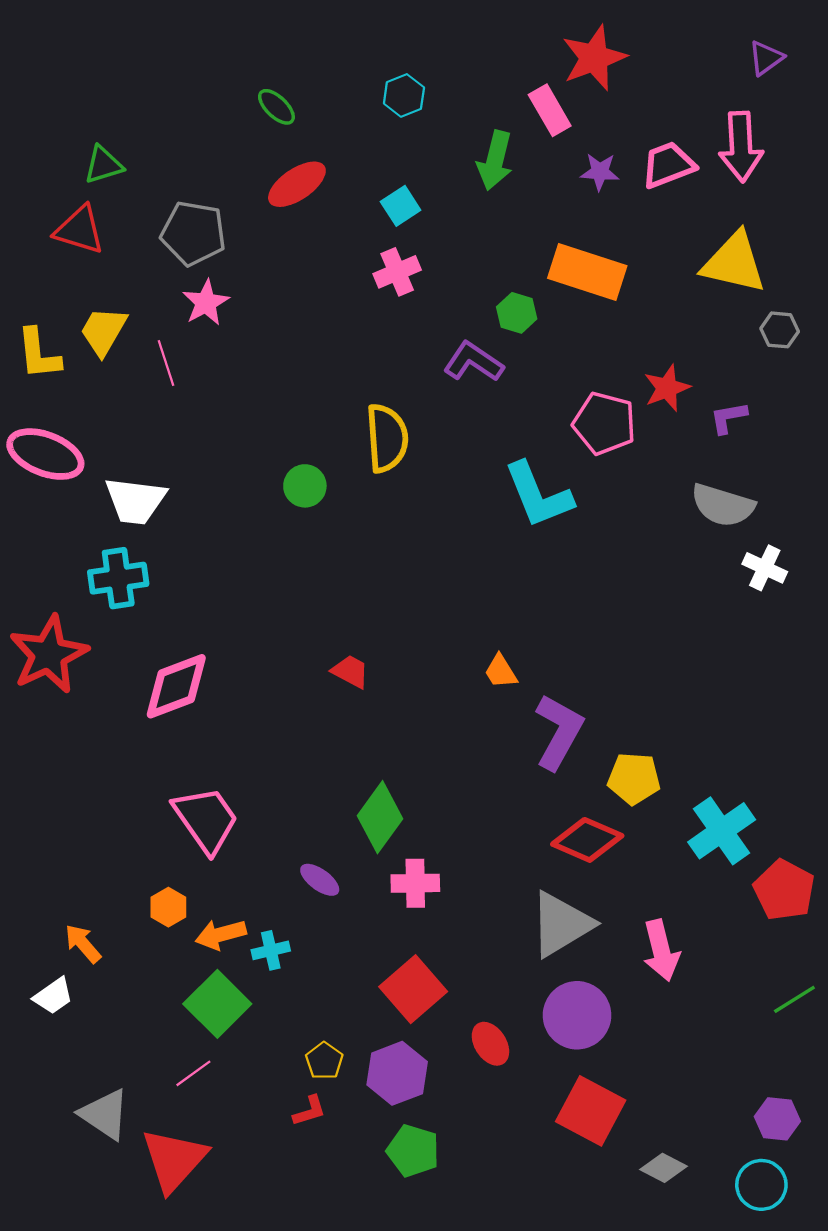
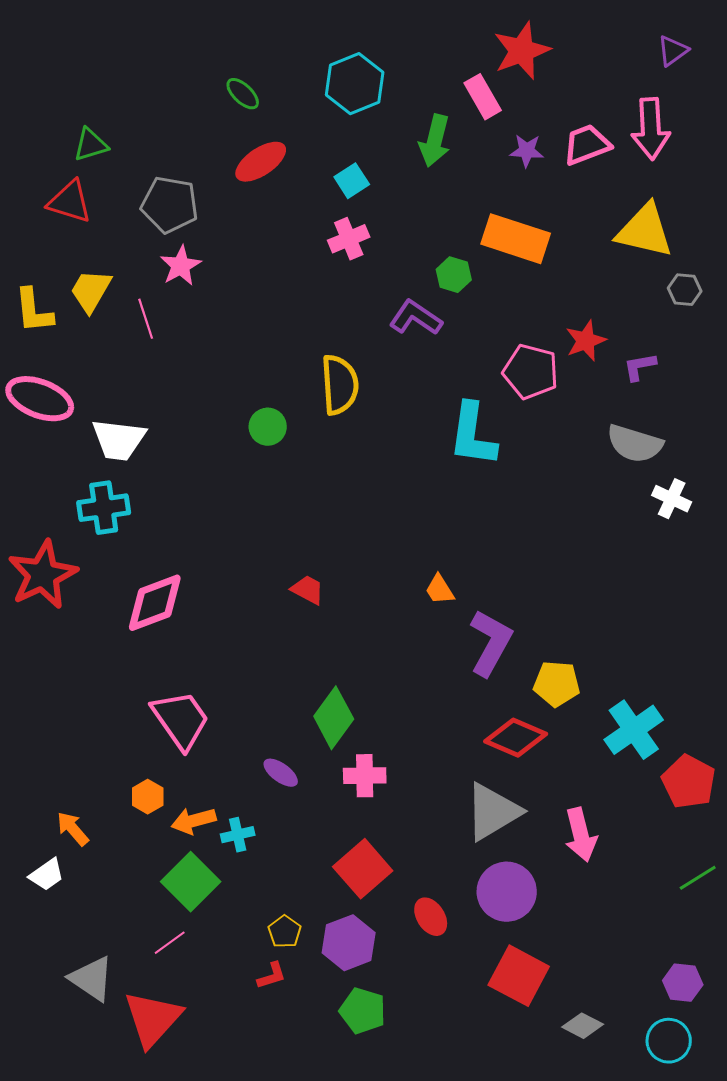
cyan hexagon: (404, 95) -> (355, 84), size x1.6
cyan L-shape: (538, 495) -> (473, 435), turned 30

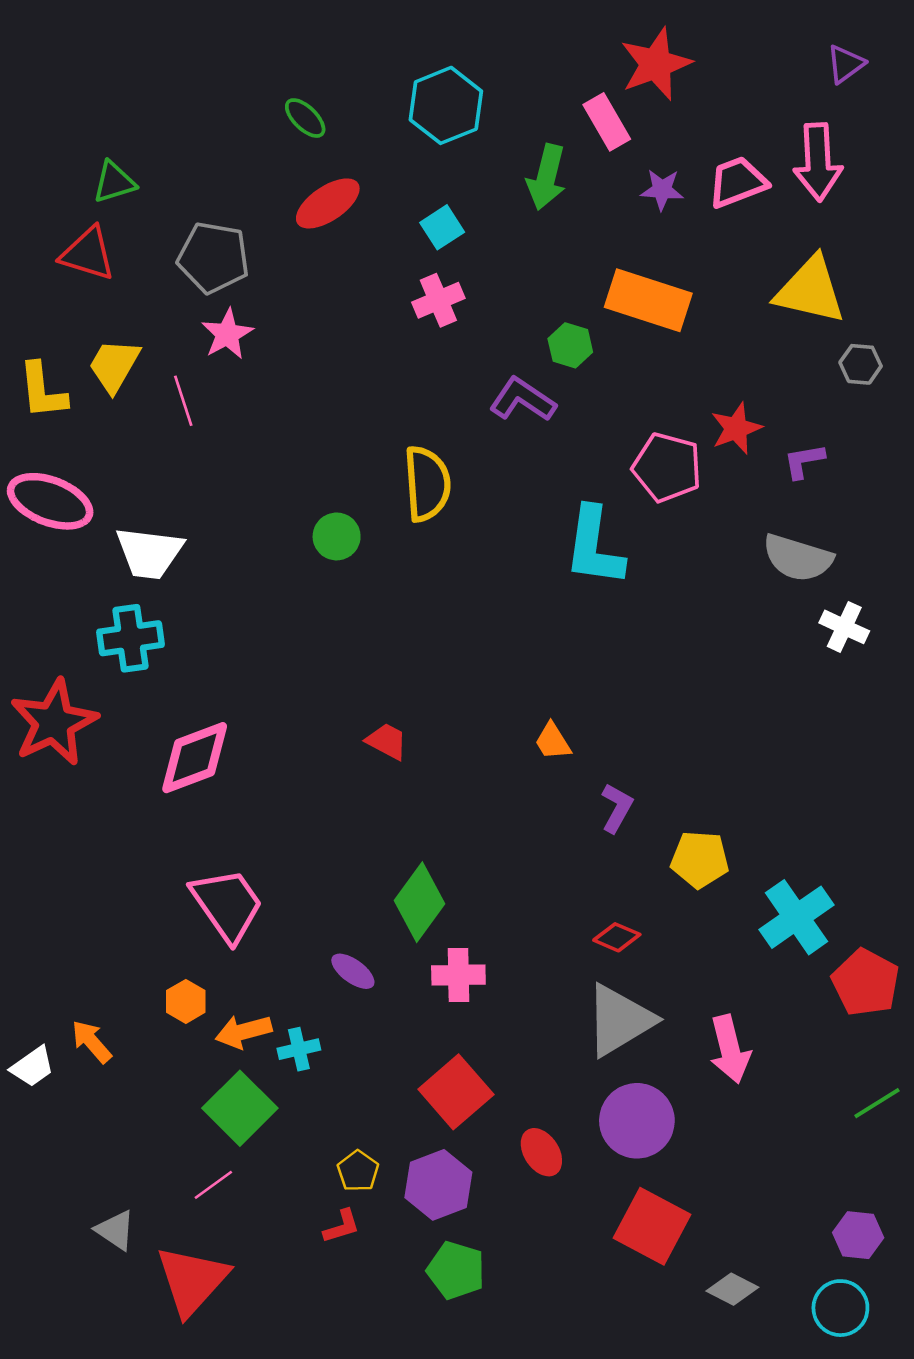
purple L-shape: (491, 643) -> (617, 808), size x0.6
red diamond: (516, 738) -> (617, 937), moved, size x0.6
white trapezoid: (47, 875) -> (32, 1067), moved
gray triangle: (92, 979) -> (115, 1230), size x0.7

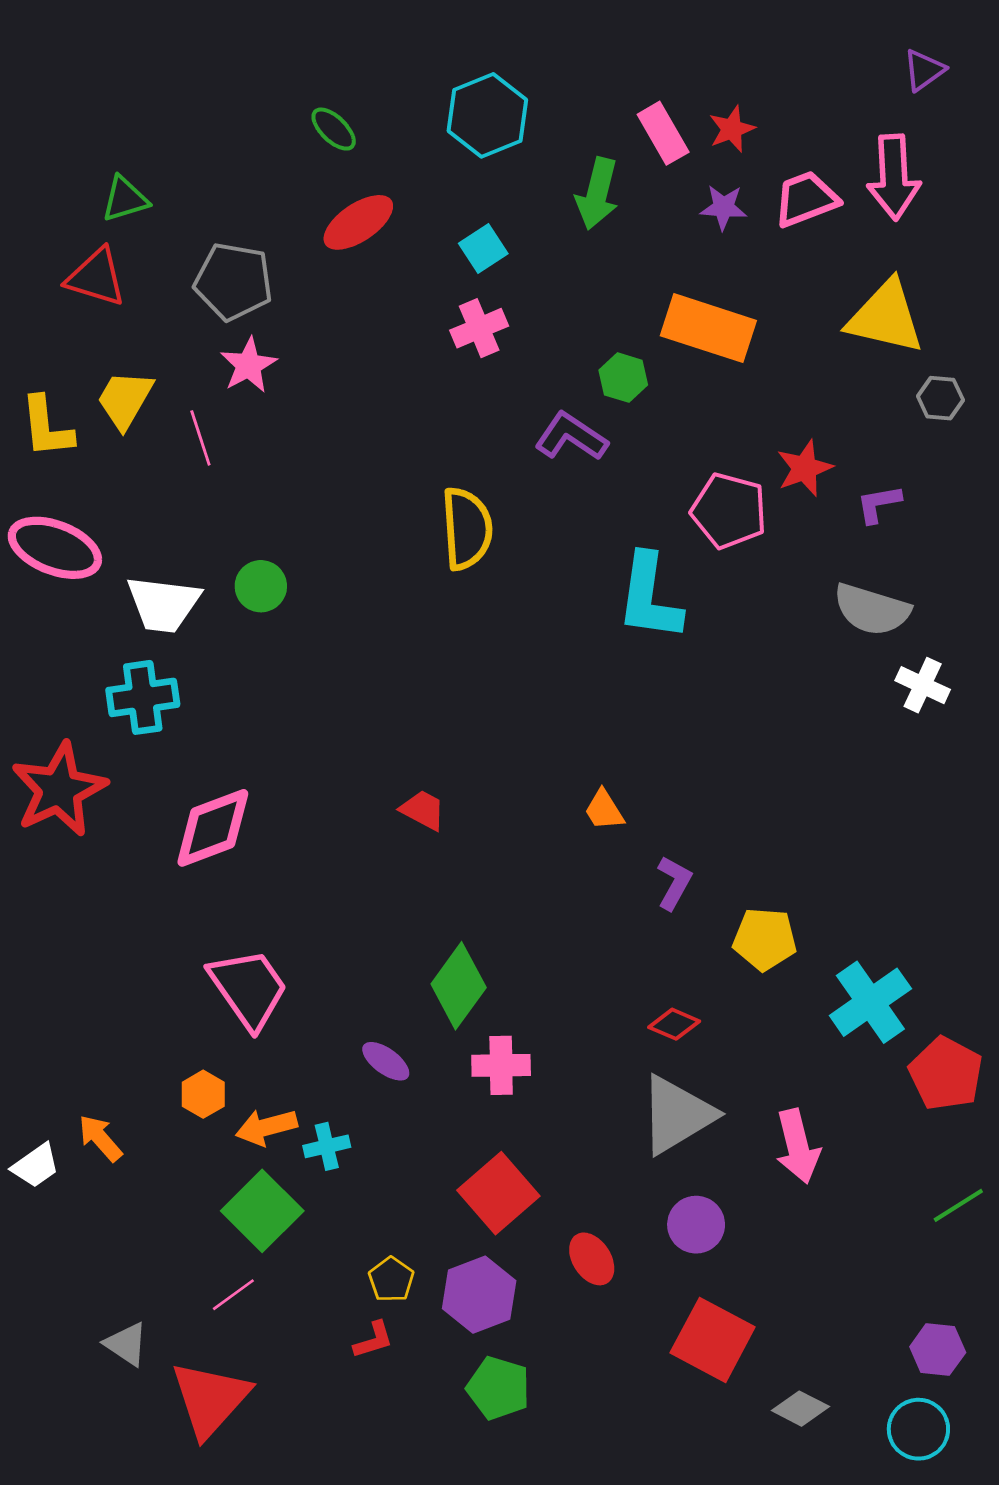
red star: (656, 64) -> (732, 129), moved, size x0.6
green circle: (337, 536) -> (261, 586), moved
purple circle: (637, 1121) -> (696, 1225), size x0.7

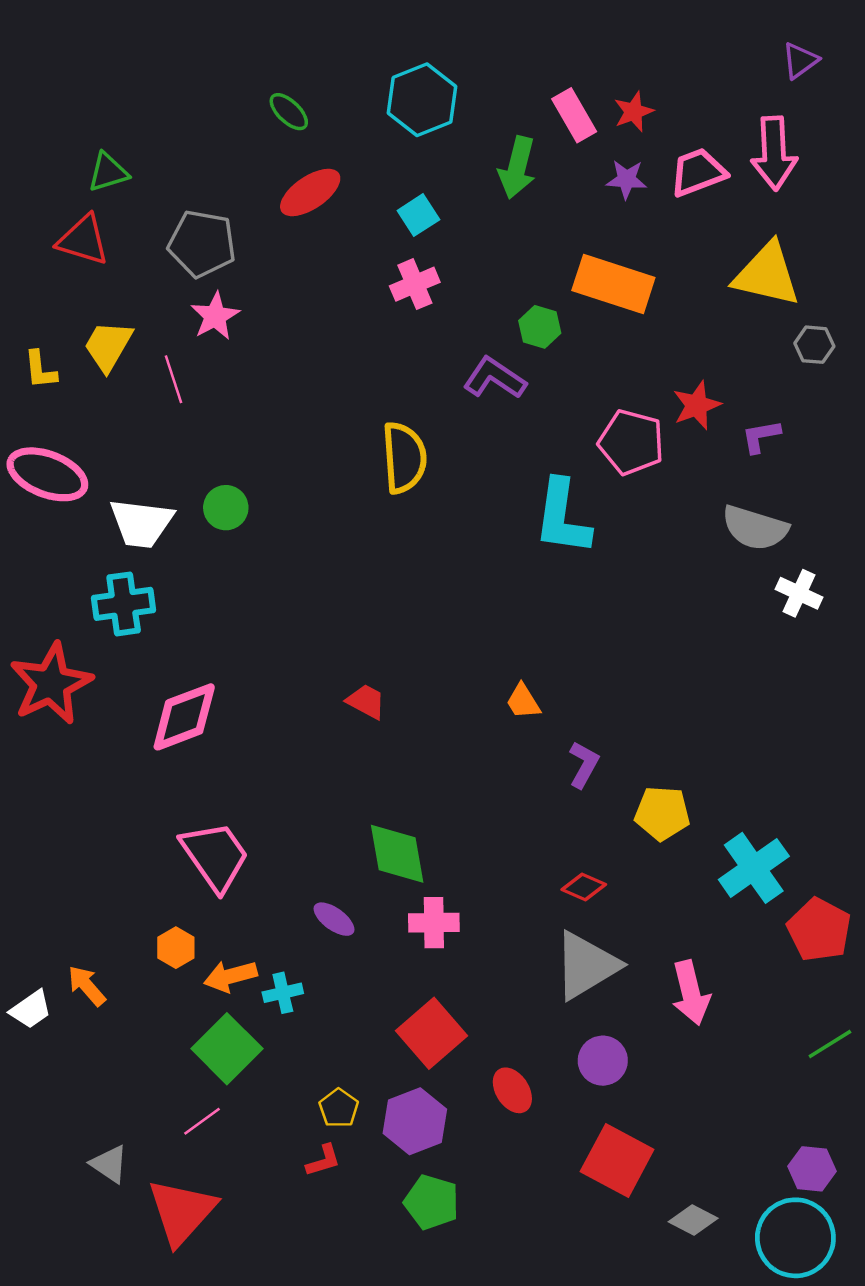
yellow L-shape: (47, 427) -> (40, 370), size x0.7
green diamond: (459, 986) -> (397, 854), turned -46
cyan circle: (918, 1429) -> (795, 1238), size x1.5

